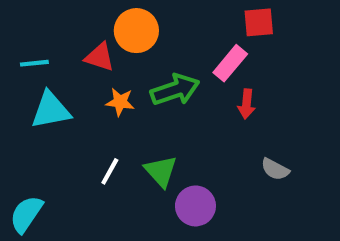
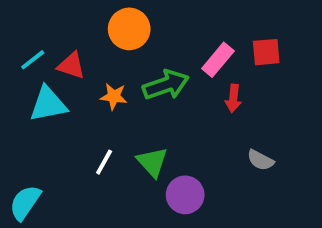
red square: (259, 22) -> (266, 52), moved
red triangle: (100, 57) -> (71, 66), moved
cyan line: (34, 63) -> (33, 60), turned -32

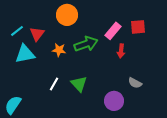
red triangle: (71, 66) -> (37, 34), turned 49
purple circle: (185, 195) -> (114, 101), moved

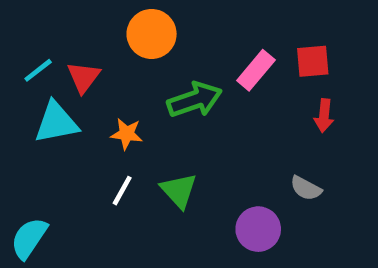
orange star: (59, 50) -> (127, 134), moved
red arrow: (121, 51) -> (324, 116), moved

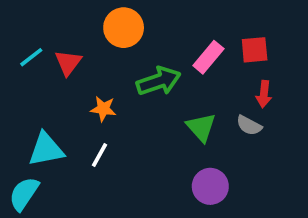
cyan triangle: (56, 122) -> (46, 149), moved
gray semicircle: (306, 188) -> (249, 125), moved
green triangle: (179, 191) -> (201, 127), moved

